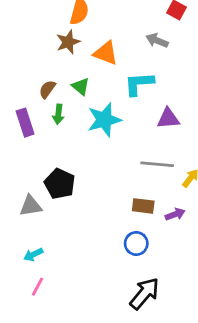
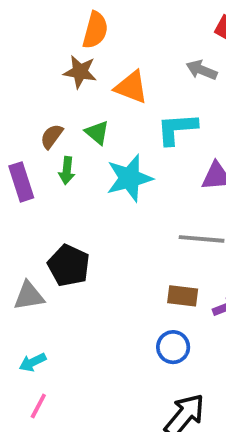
brown star: (68, 42) -> (80, 72), turned 30

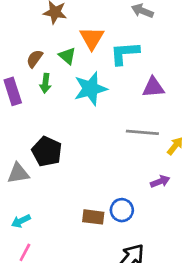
orange triangle: (131, 87) -> (92, 38), moved, turned 40
brown rectangle: (183, 296) -> (93, 217), moved

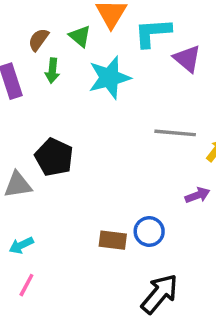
purple triangle: (153, 87) -> (187, 59), moved, turned 45

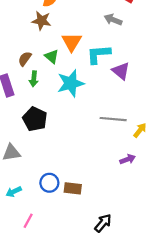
black pentagon: (54, 157) -> (35, 119), moved
blue circle: (149, 231) -> (49, 183), moved
pink line: (26, 285) -> (28, 221), moved
black arrow: (160, 294) -> (103, 223), size x0.7

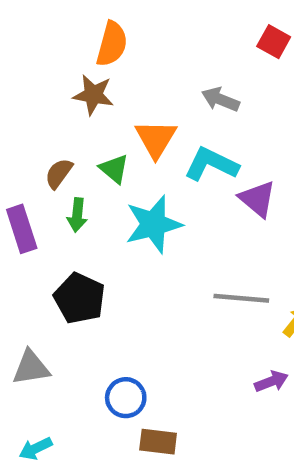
gray arrow: (113, 20) -> (221, 99), moved
cyan L-shape: (99, 54) -> (211, 164), turned 30
blue circle: (49, 183) -> (126, 398), moved

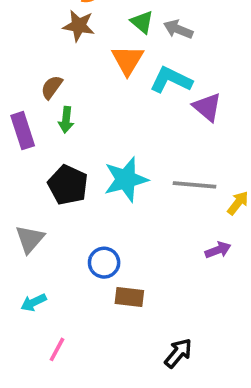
green triangle: (114, 169) -> (142, 22), moved
cyan star: (153, 224) -> (126, 179), moved
gray triangle: (31, 368) -> (30, 239), turned -40

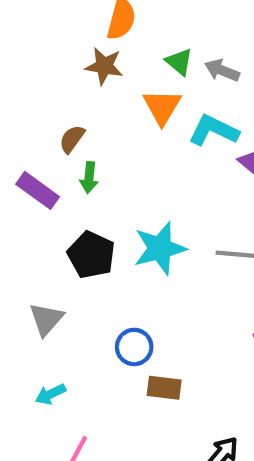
purple rectangle: (23, 131) -> (38, 190), turned -36

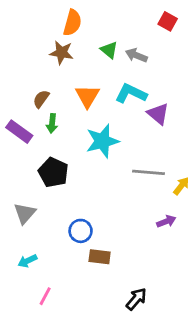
orange triangle: (162, 107) -> (87, 96), moved
cyan star: (160, 248) -> (102, 141), moved

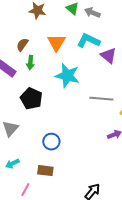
cyan star: (102, 141) -> (67, 76), turned 30
brown rectangle: (100, 257) -> (45, 171), moved

